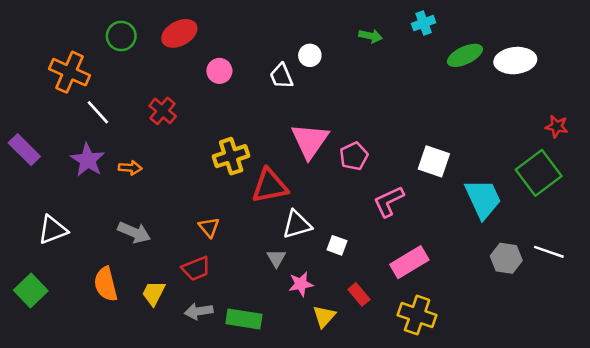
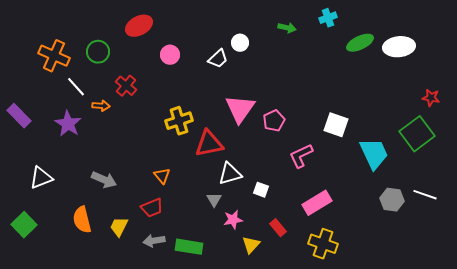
green circle: (121, 36) -> (98, 52), moved
white trapezoid: (281, 76) -> (218, 59), turned -110
orange arrow: (130, 168) -> (101, 106), moved

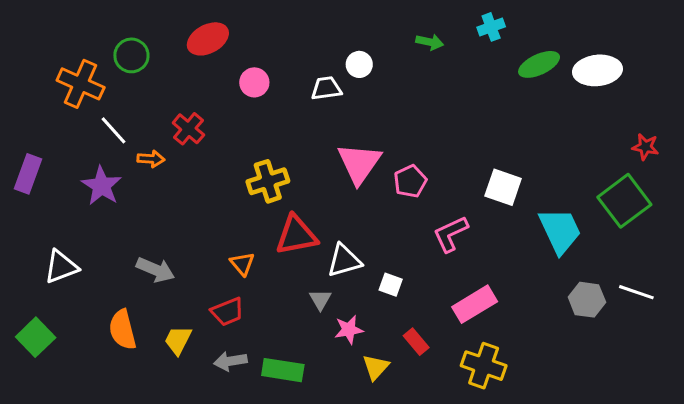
green circle: (98, 52) -> (131, 55), moved
white trapezoid: (218, 59) -> (326, 88), turned -145
purple rectangle: (19, 116) -> (28, 174), turned 65
red triangle: (209, 144) -> (296, 235), moved

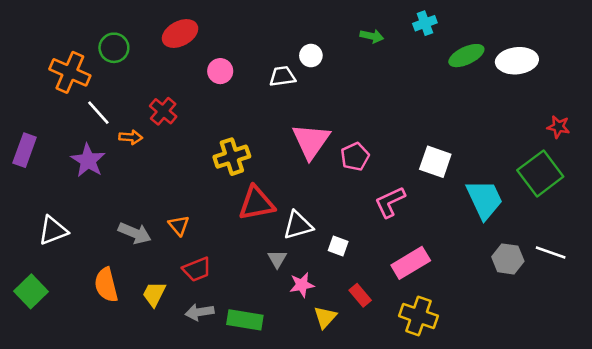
orange triangle: (242, 264) -> (179, 225), moved

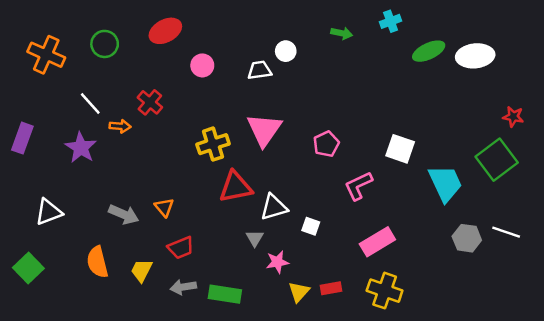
orange cross: (70, 72) -> (46, 55), moved
pink triangle: (311, 141) -> (264, 130), moved
red rectangle: (360, 295) -> (331, 288), moved, turned -60

